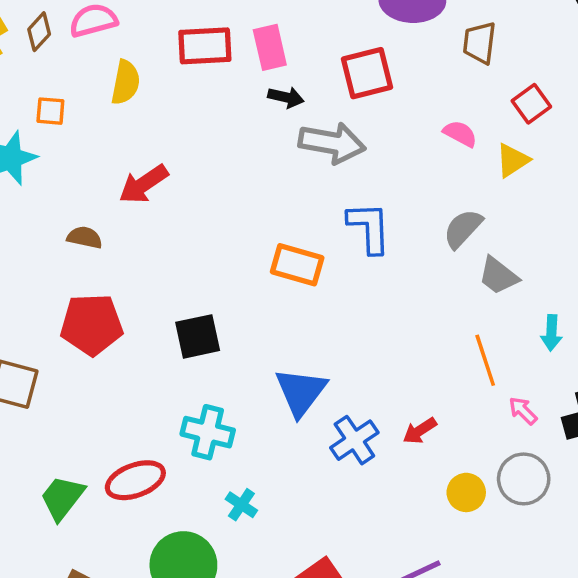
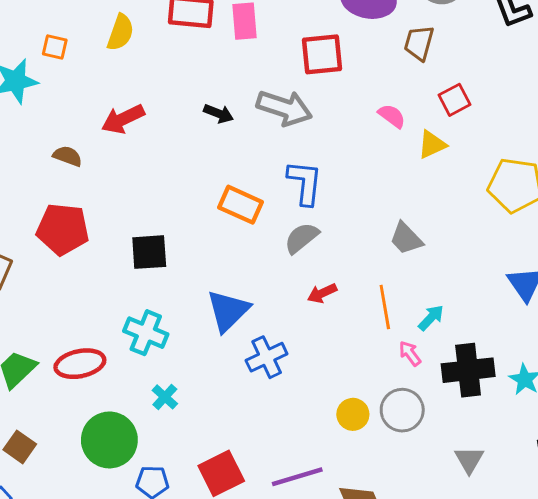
black arrow: (286, 97) -> (219, 114), moved
gray semicircle: (463, 229) -> (302, 238), moved
cyan arrow: (551, 333) -> (431, 318), moved, turned -148
red arrow: (420, 431) -> (322, 293), moved

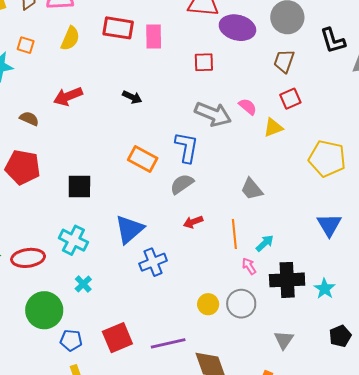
brown trapezoid: (419, 43) -> (284, 61), moved
red square: (322, 54) -> (204, 62), size x0.7
gray arrow: (284, 108) -> (213, 114), moved

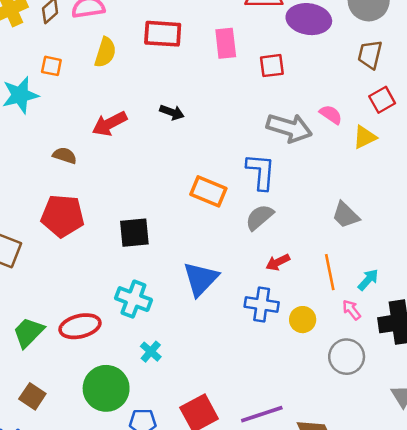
pink rectangle: (154, 37) -> (226, 43), moved
black arrow: (132, 97) -> (172, 112), moved
blue cross: (153, 262) -> (262, 305), moved, turned 36
yellow circle: (208, 304) -> (303, 320), moved

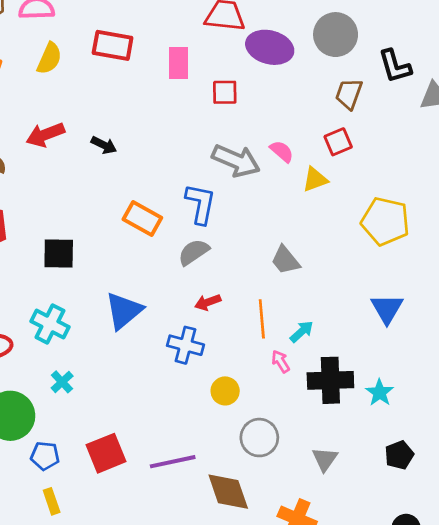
brown trapezoid: (370, 55) -> (349, 94), moved
black arrow: (172, 112) -> (104, 145), moved
yellow circle: (303, 320) -> (225, 391), moved
gray circle: (347, 357) -> (259, 438), moved

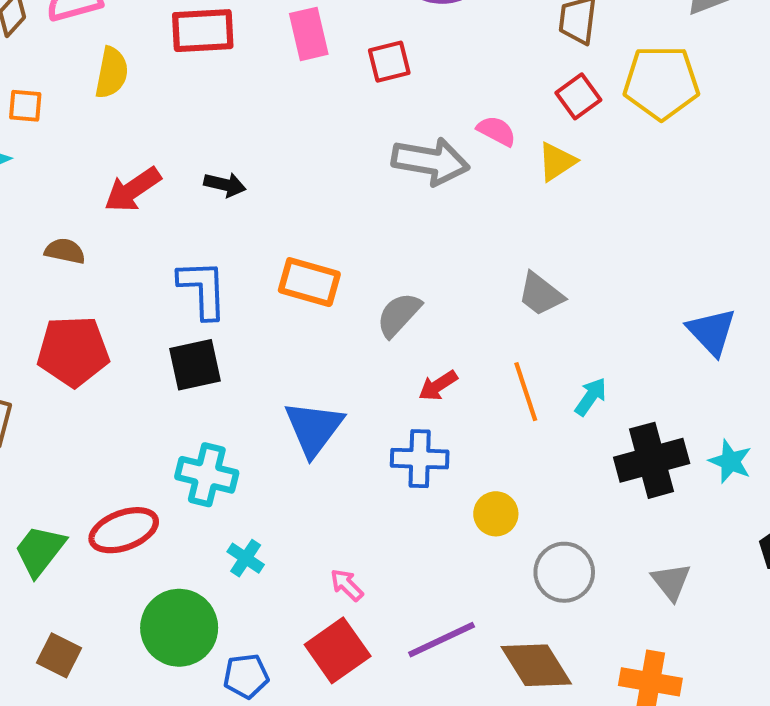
blue L-shape: (201, 204) -> (203, 289), moved
yellow pentagon: (385, 221) -> (661, 82), moved
pink arrow: (281, 361) -> (347, 585), moved

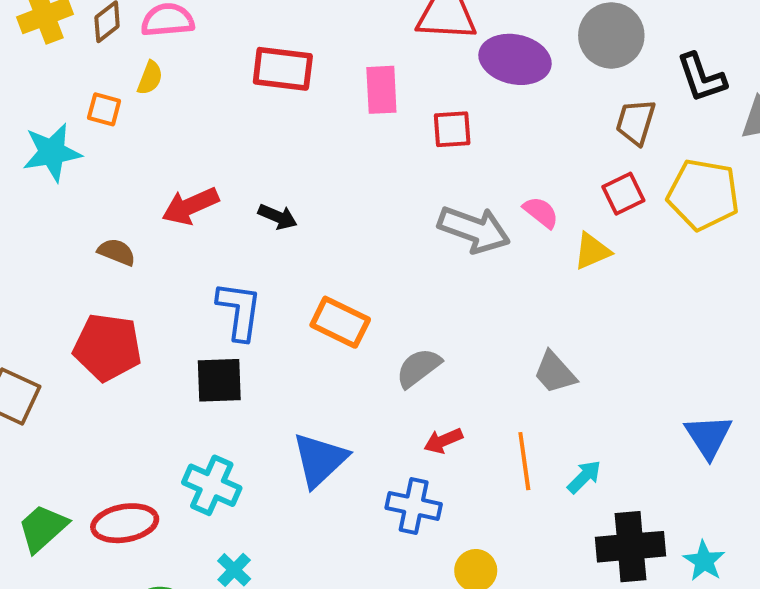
yellow semicircle: (112, 73) -> (150, 78), moved, size x0.7

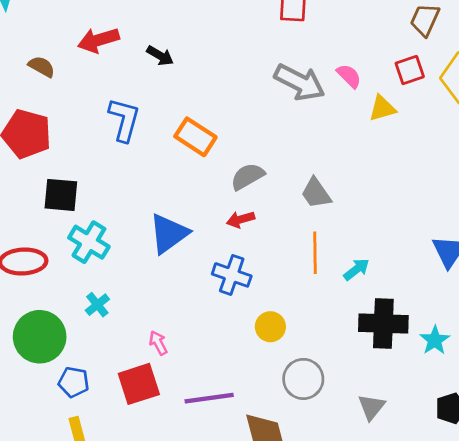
gray trapezoid: (555, 373) -> (316, 193), moved
black square: (219, 380) -> (61, 195), moved
red arrow: (443, 441) -> (241, 219), moved

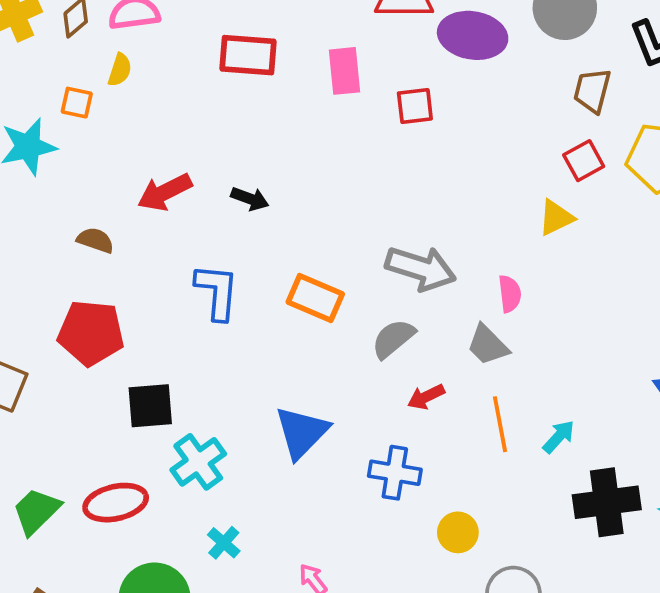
pink semicircle: (349, 76) -> (510, 294), moved, turned 48
gray arrow: (300, 82) -> (421, 268), moved
red arrow: (241, 219) -> (426, 397), moved
cyan cross: (89, 242) -> (198, 462), turned 33

